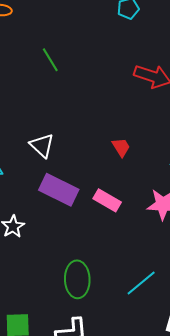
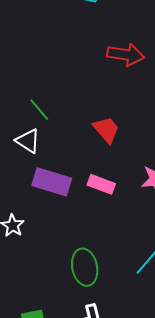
green line: (50, 60) -> (39, 110), moved
red trapezoid: (121, 147) -> (106, 130), size x1.4

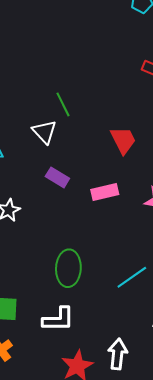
purple rectangle: (52, 182) -> (57, 177), size x0.6
pink rectangle: (101, 184) -> (105, 192), turned -48

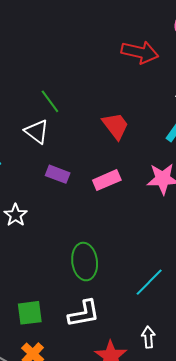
cyan line: (132, 277) -> (149, 282), moved
white arrow: (118, 354) -> (148, 337), size x0.7

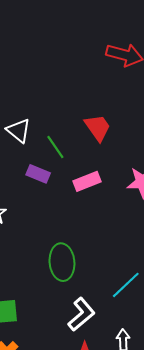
green line: (50, 101) -> (55, 147), moved
white L-shape: (84, 314) -> (81, 314), moved, turned -32

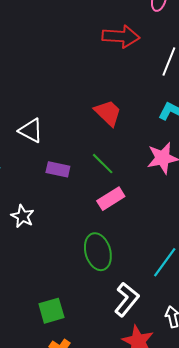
green line: (55, 147) -> (103, 164), moved
pink rectangle: (87, 181) -> (111, 199), moved

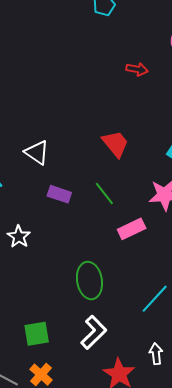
red arrow: (121, 36) -> (137, 69), size x0.6
pink rectangle: (111, 199) -> (132, 229), moved
white L-shape: (127, 299) -> (94, 332), moved

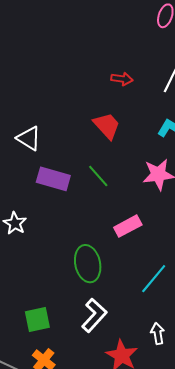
red arrow: (137, 69) -> (122, 79), moved
purple rectangle: (59, 194) -> (53, 179), size x1.4
pink rectangle: (132, 229) -> (128, 226), moved

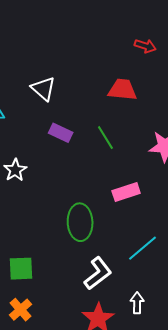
red trapezoid: (107, 126) -> (122, 90), turned -52
purple rectangle: (53, 179) -> (61, 133), size x0.7
white L-shape: (94, 315) -> (98, 273), moved

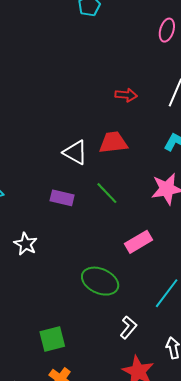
white triangle: (43, 89) -> (75, 152), moved
green ellipse: (80, 222) -> (100, 281), turned -51
white L-shape: (98, 273) -> (128, 327), size x0.7

